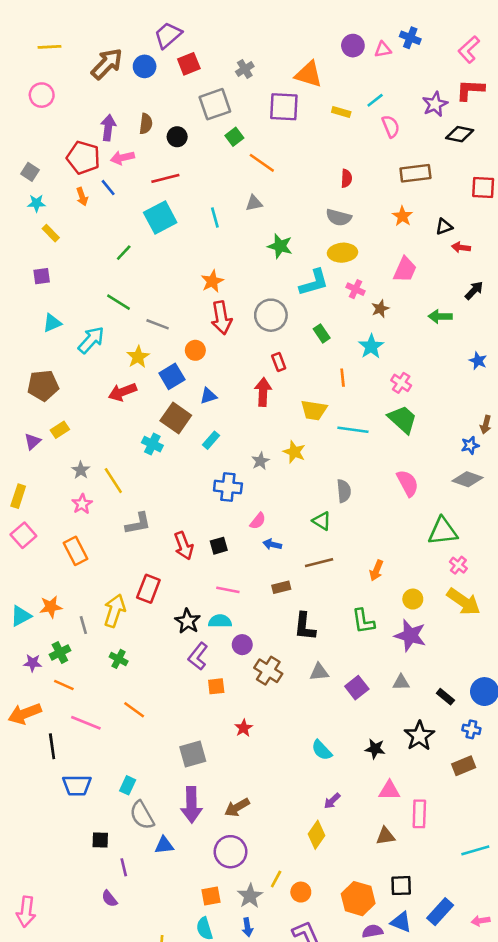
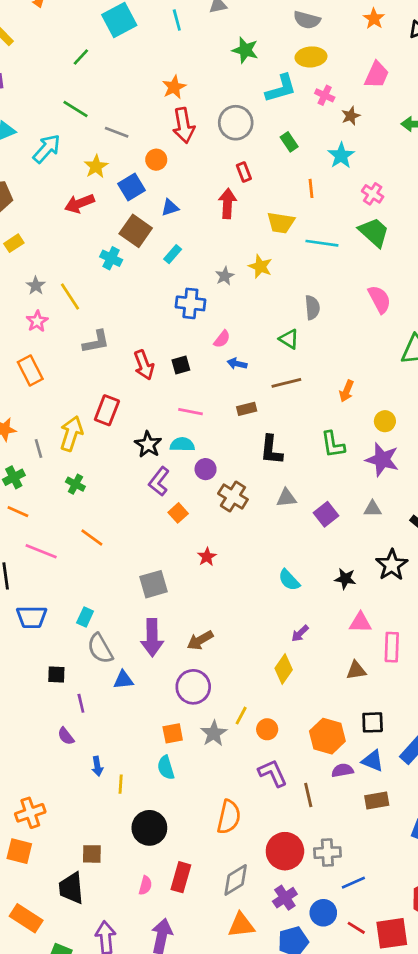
orange square: (216, 686) -> (178, 513), turned -36
blue arrow: (247, 927) -> (97, 766), moved

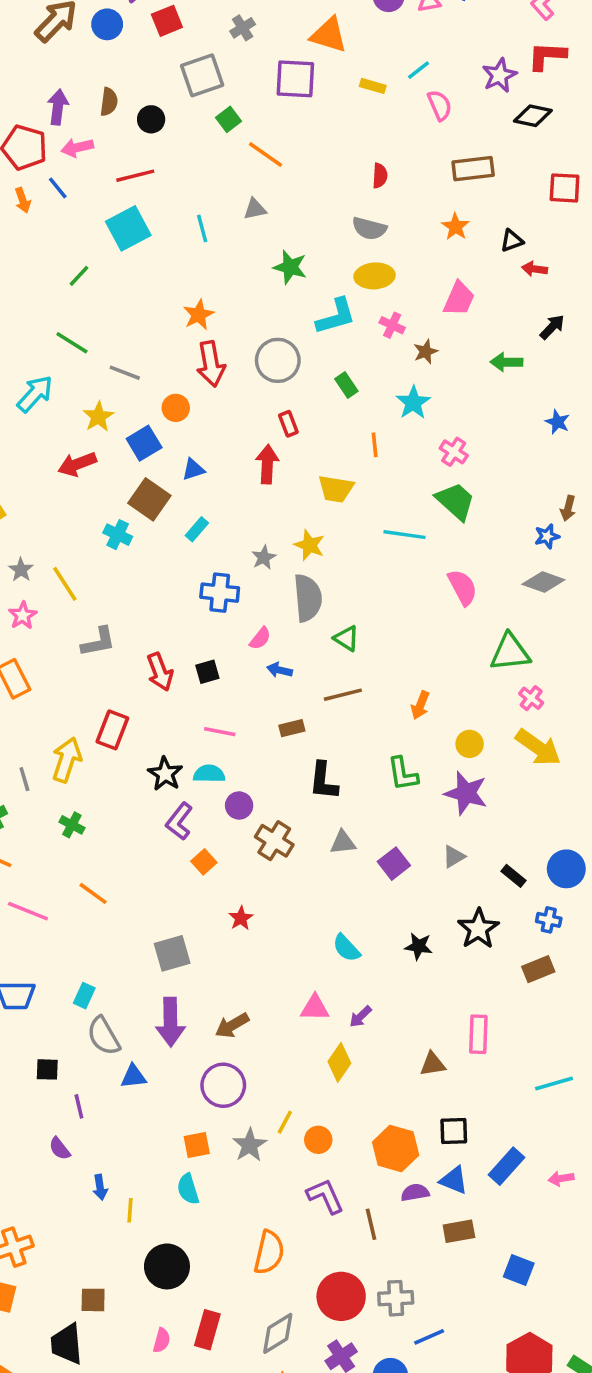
cyan line: (322, 243) -> (404, 535), moved
gray semicircle: (312, 308) -> (308, 598), moved, size x1.5
gray triangle: (373, 509) -> (454, 857), turned -30
pink triangle: (360, 622) -> (315, 1008), moved

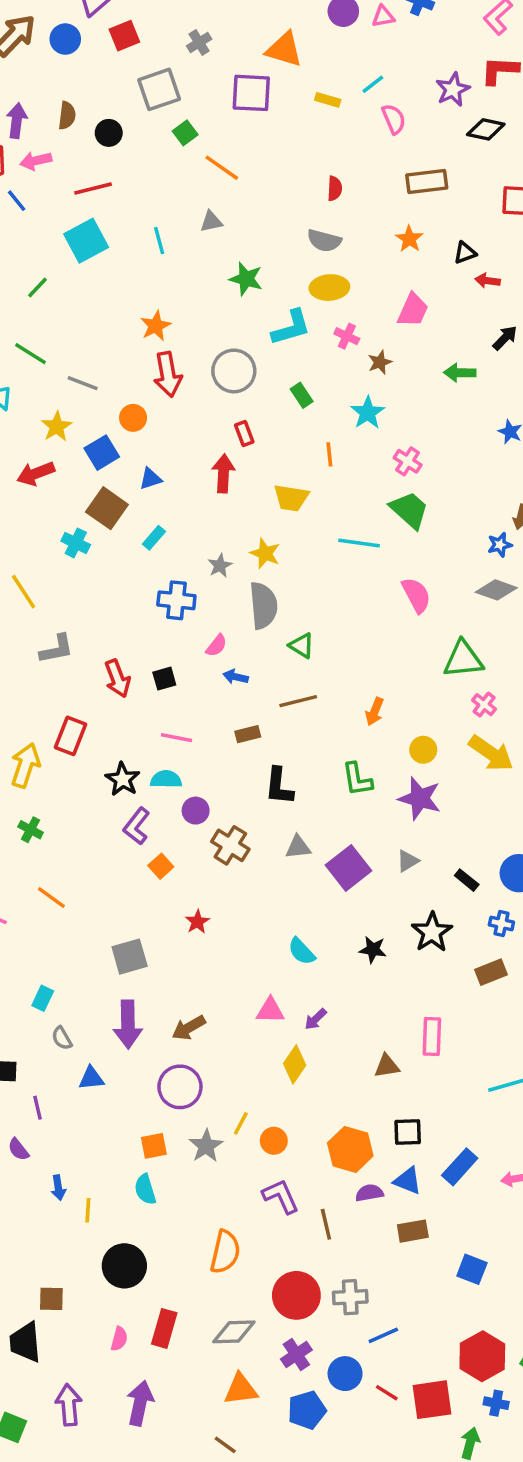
purple square: (394, 864) -> (349, 868), size x1.4
gray semicircle: (104, 1036) -> (62, 1038), size x0.6
gray diamond: (278, 1333) -> (234, 1332), turned 30

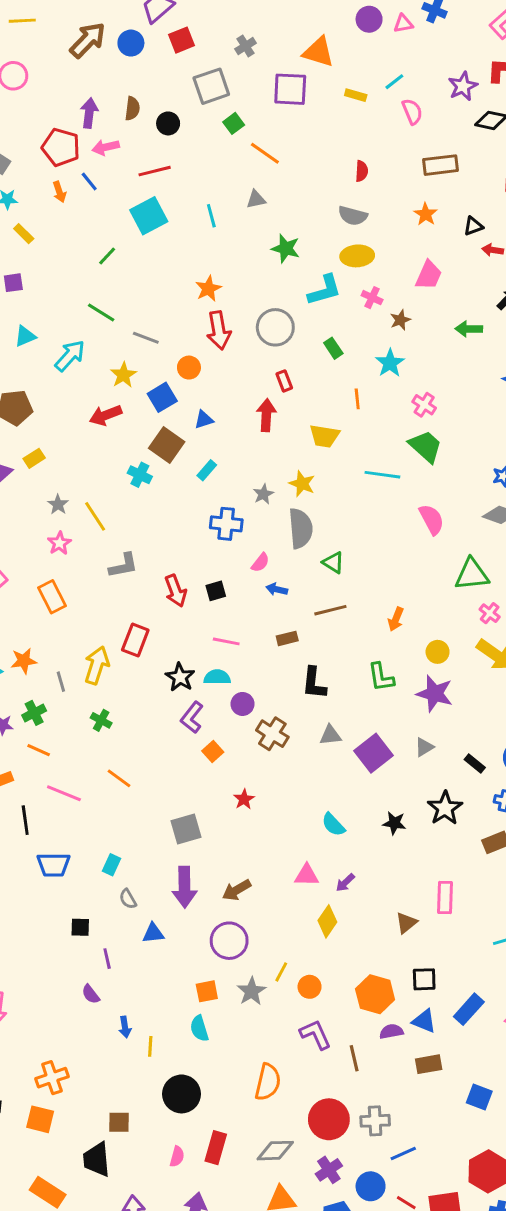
brown triangle: (387, 1066) -> (406, 923), turned -30

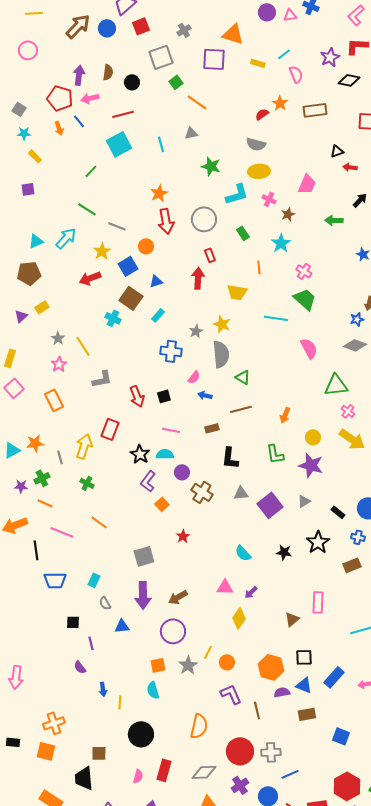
red semicircle: (362, 171) -> (262, 114), turned -128
orange star: (426, 214) -> (280, 103), moved
cyan triangle: (25, 336) -> (36, 241), moved

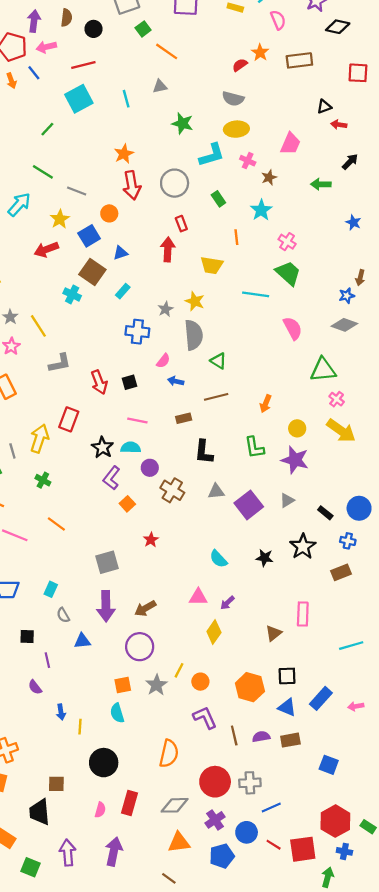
purple semicircle: (282, 692) -> (261, 737), moved

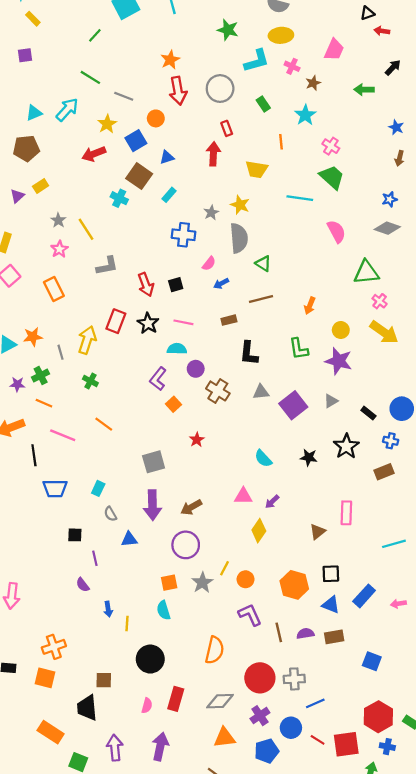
brown arrow: (360, 278) -> (400, 158), moved
blue arrow: (176, 381) -> (221, 283), turned -40
black star: (103, 448) -> (148, 323), moved

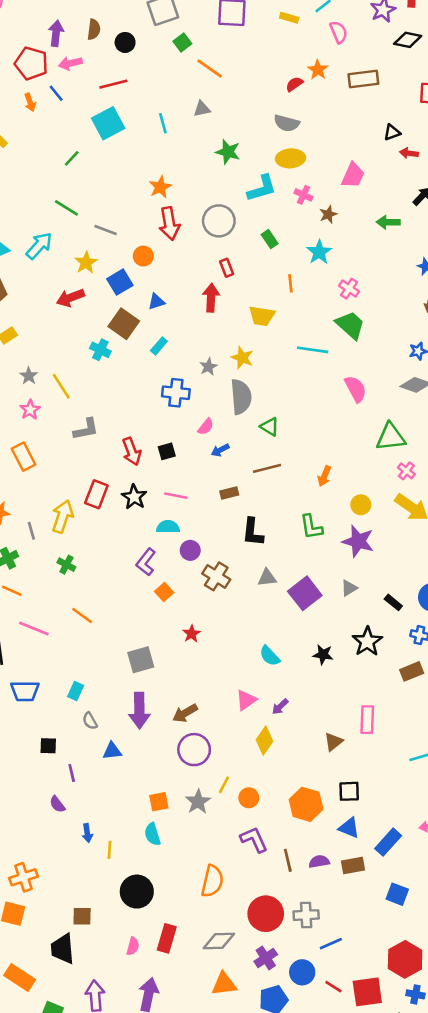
pink triangle: (243, 496) -> (246, 700), turned -36
purple circle: (186, 545) -> (194, 750), moved
blue rectangle: (364, 596) -> (388, 842), moved

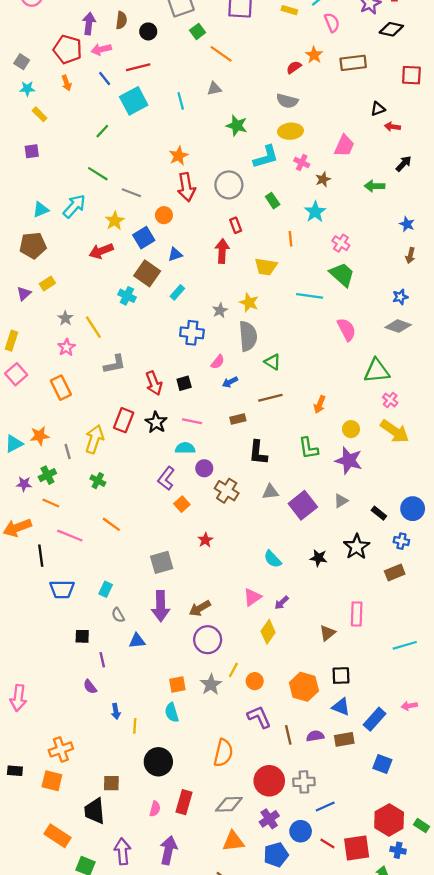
blue line: (56, 93) -> (105, 79), moved

